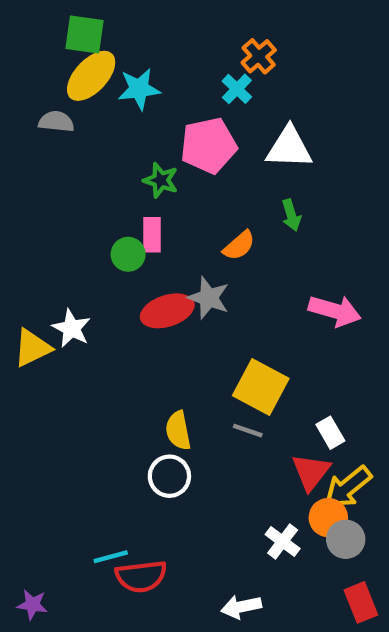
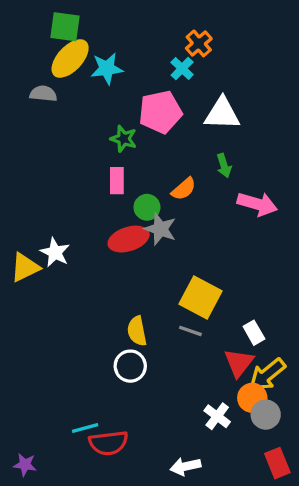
green circle: (128, 254) -> (147, 207), moved
pink arrow: (335, 311) -> (257, 204), moved

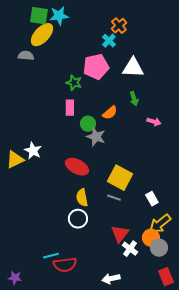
cyan star: (107, 69) -> (59, 16), moved
pink arrow: (257, 204) -> (154, 122), size x0.6
red ellipse: (129, 239) -> (77, 167), moved, turned 45
red triangle: (239, 363) -> (120, 234), moved

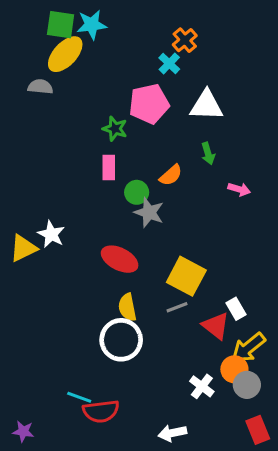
gray line: (114, 198) -> (177, 307), turned -40
white circle: (78, 219) -> (121, 340), size x1.4
red triangle: (120, 234) -> (216, 326), moved, turned -30
cyan line: (51, 256) -> (79, 397), turned 35

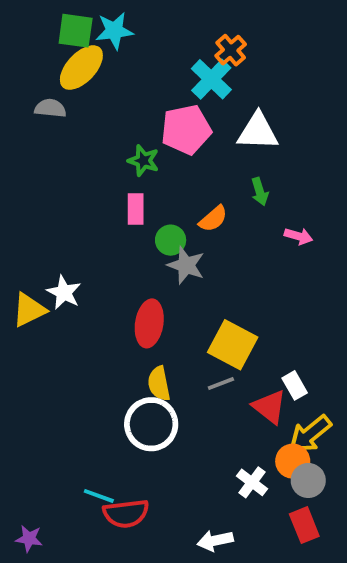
cyan cross: (169, 63) -> (211, 79), size x1.5
red ellipse: (120, 259) -> (149, 323), turned 72
red rectangle: (258, 430) -> (304, 525), moved

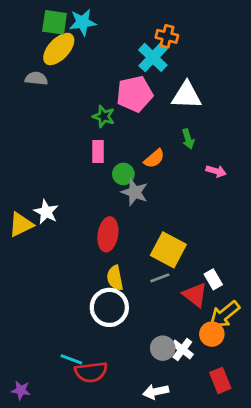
orange cross: (231, 50) -> (167, 36), turned -35
gray circle: (308, 480) -> (163, 348), moved

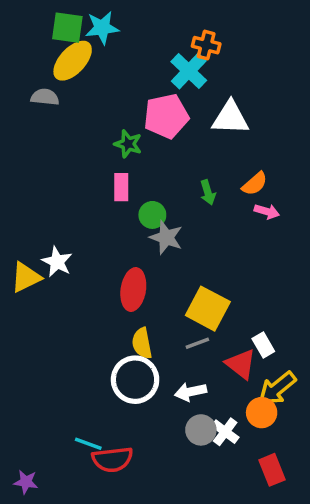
green arrow: (188, 139) -> (208, 192), moved
orange semicircle: (154, 159) -> (255, 184), moved
white arrow: (156, 392) -> (191, 392), moved

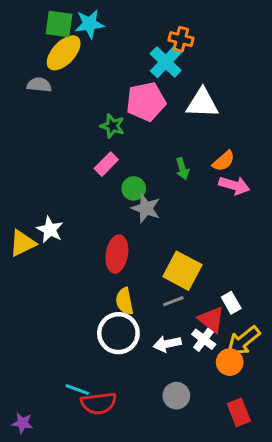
pink rectangle: (121, 187) -> (106, 164), turned 45
pink arrow: (267, 211) -> (234, 185), size x1.4
gray circle: (201, 430) -> (176, 396), moved
white cross: (225, 432) -> (204, 339), moved

